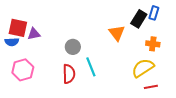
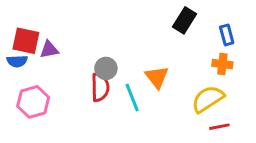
blue rectangle: (154, 13) -> (227, 35), moved, turned -32
black rectangle: (139, 19) -> (185, 20), moved
orange triangle: (117, 33) -> (157, 77), moved
red semicircle: (69, 74) -> (100, 87), moved

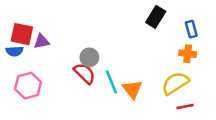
orange triangle: (157, 77) -> (132, 89), moved
red semicircle: (100, 87) -> (84, 73), turned -45

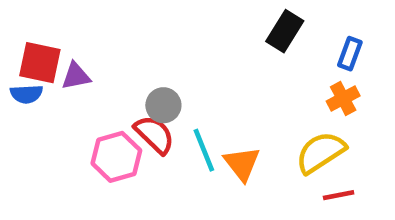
blue rectangle: (191, 29) -> (350, 54), turned 35
orange cross: (188, 54) -> (343, 99), turned -35
pink hexagon: (28, 86) -> (116, 157), moved

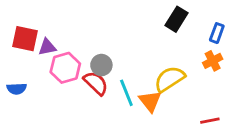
blue semicircle: (26, 94) -> (17, 89), moved
yellow semicircle: (321, 152) -> (170, 79), moved
pink hexagon: (116, 157) -> (65, 68), moved

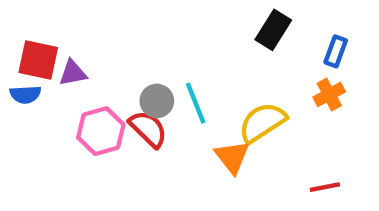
pink hexagon: (65, 68) -> (101, 131), moved
blue semicircle: (17, 89) -> (25, 94), moved
cyan line: (126, 93) -> (196, 103), moved

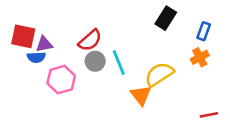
blue semicircle: (25, 94) -> (36, 57), moved
red semicircle: (148, 129) -> (90, 40), moved, turned 95
red line: (325, 187) -> (209, 115), moved

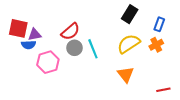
yellow semicircle: (159, 74) -> (129, 44), moved
orange triangle: (141, 95) -> (126, 74), moved

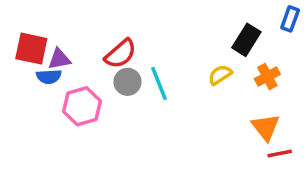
black rectangle: (130, 14) -> (246, 40), moved
blue rectangle: (159, 24) -> (290, 19), moved
yellow semicircle: (129, 44) -> (220, 75), size x0.6
orange triangle: (126, 74) -> (266, 127), moved

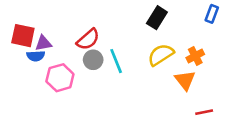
black rectangle: (246, 40) -> (157, 18), moved
yellow semicircle: (220, 75) -> (161, 55), size x1.5
orange triangle: (266, 127) -> (185, 80), moved

